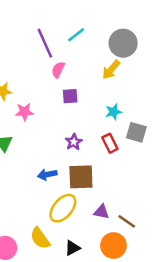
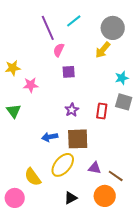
cyan star: (113, 112) -> (122, 78), moved
red rectangle: (110, 143) -> (102, 111), turned 35
yellow semicircle: (40, 238) -> (33, 177), moved

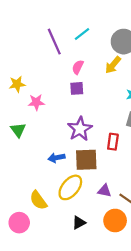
pink semicircle: (59, 50) -> (78, 67), moved
purple star: (72, 110) -> (80, 129), size x1.6
red rectangle: (102, 111) -> (113, 142), moved

